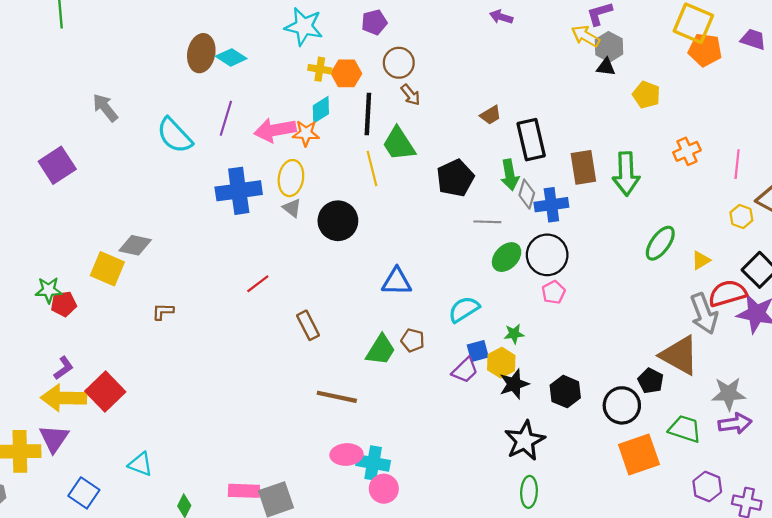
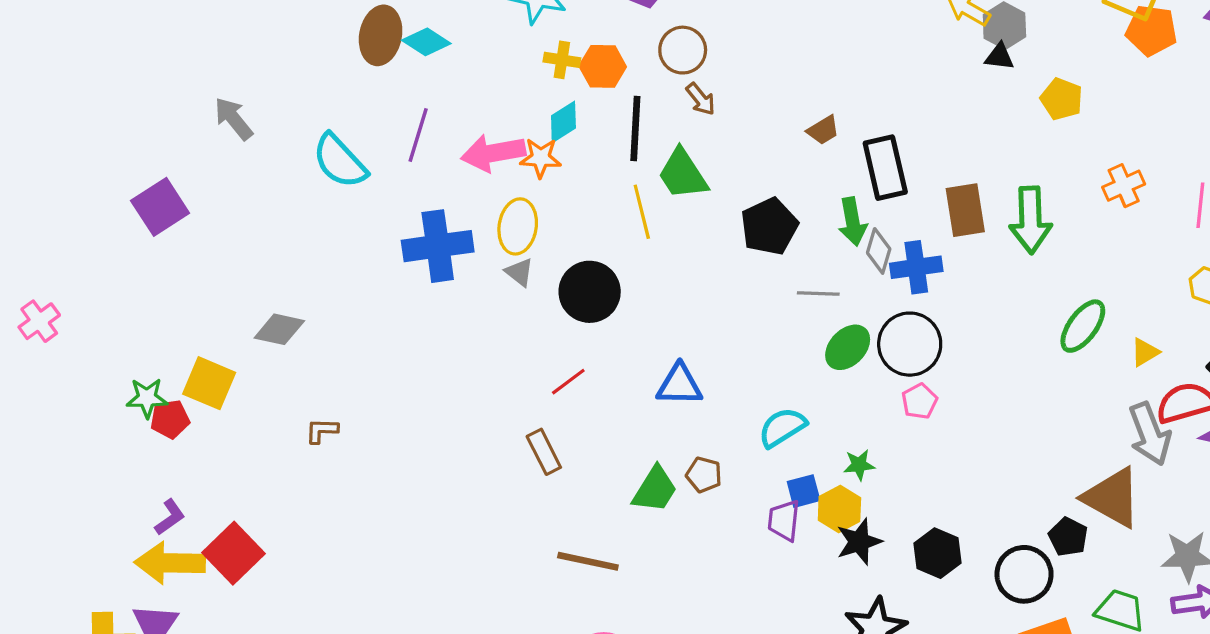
yellow square: (107, 269) -> (209, 383), moved
red line: (258, 284) -> (568, 382), moved
purple trapezoid: (465, 370) -> (784, 520), turned 140

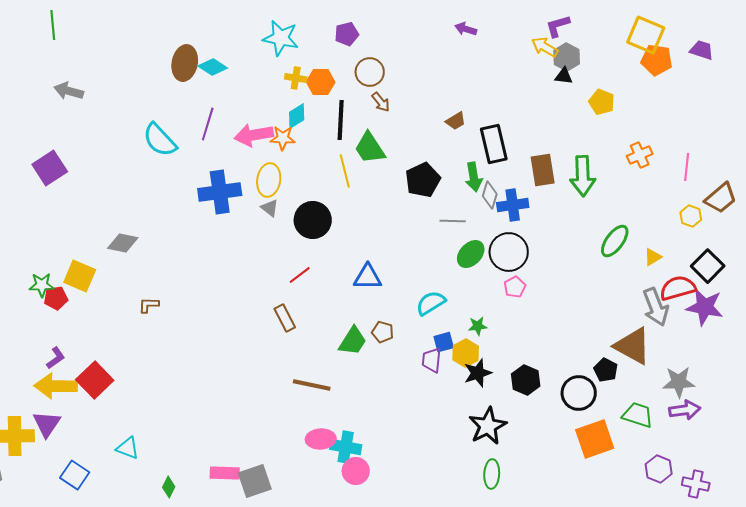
gray arrow: (234, 119) -> (69, 91), moved, turned -36

